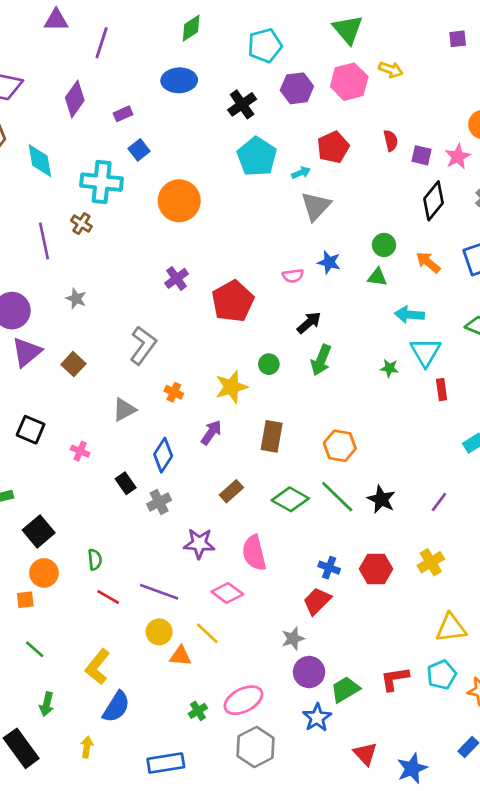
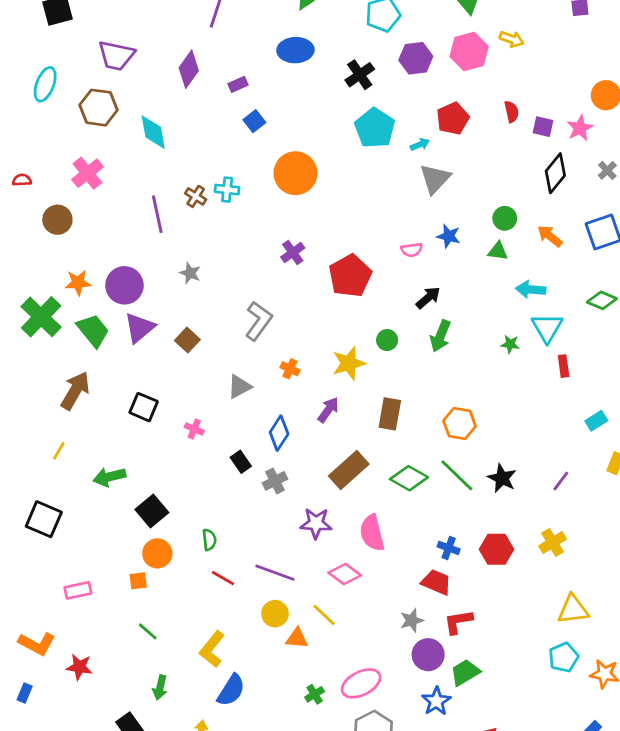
cyan cross: (102, 182) -> (227, 190), moved, size x0.6
brown rectangle: (231, 491) -> (349, 470), size x1.6
red trapezoid: (317, 601) -> (436, 582), turned 68
red L-shape: (395, 679) -> (458, 622), moved

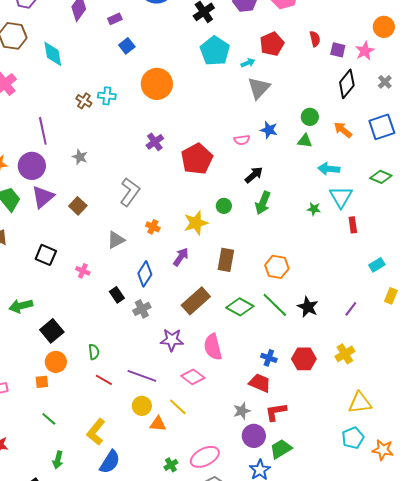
purple line: (157, 214) -> (43, 131), moved

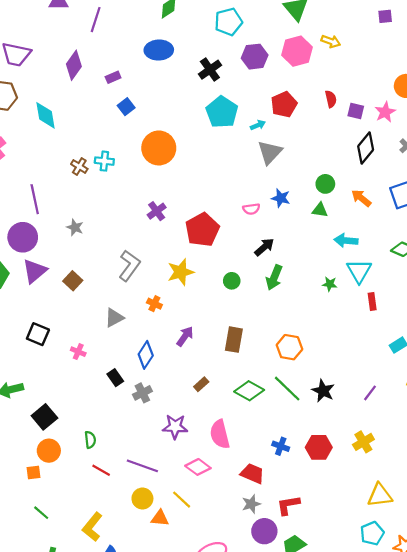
yellow star: (196, 223) -> (181, 272), moved
brown rectangle: (196, 301) -> (201, 384), size x0.5
red trapezoid: (260, 383) -> (252, 473), moved

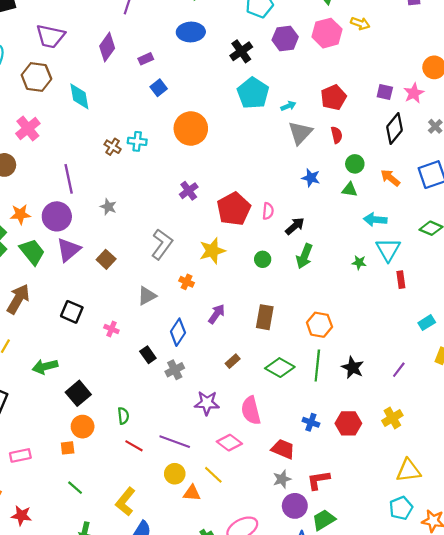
red semicircle: (331, 99) -> (337, 135), moved
red pentagon: (284, 104) -> (333, 97), moved
pink semicircle: (251, 209) -> (268, 211), moved, turned -77
green line: (287, 389) -> (317, 365), turned 52

